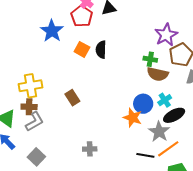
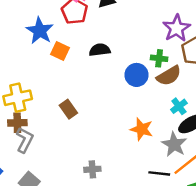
orange square: (82, 49) -> (60, 51), moved
black semicircle: (101, 50) -> (100, 50), turned 84
brown semicircle: (158, 74) -> (169, 76), turned -40
blue circle: (143, 104) -> (137, 75), moved
gray L-shape: (34, 122) -> (25, 140), turned -30

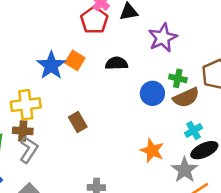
purple star: (177, 28) -> (163, 38), moved
blue star: (40, 31) -> (51, 65), moved

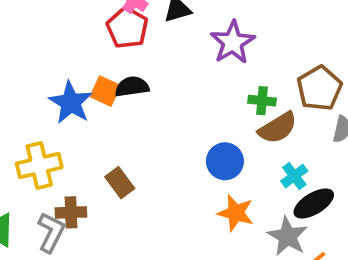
black semicircle: (117, 63) -> (132, 87), moved
blue circle: (152, 93) -> (225, 161), moved
brown cross: (23, 131) -> (71, 212), moved

